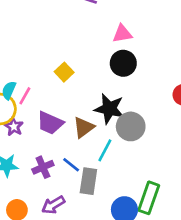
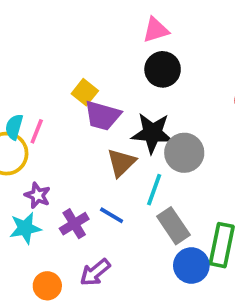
purple trapezoid: (50, 123) -> (102, 116), moved
purple star: (14, 127) -> (38, 195), moved
gray rectangle: (88, 181) -> (173, 226), moved, turned -35

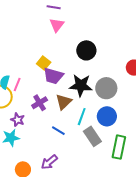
pink triangle: (156, 30) -> (57, 25), moved, turned -35
gray circle: (184, 153) -> (106, 88), moved
purple cross: (74, 224) -> (40, 103), moved
blue circle: (191, 266) -> (107, 116), moved

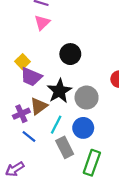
black star: (81, 85) -> (59, 91), turned 30
purple cross: (40, 103) -> (21, 114), moved

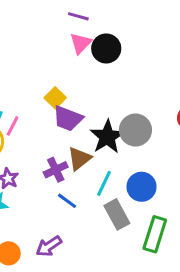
black circle: (70, 54) -> (106, 48), moved
gray circle: (87, 98) -> (135, 130), moved

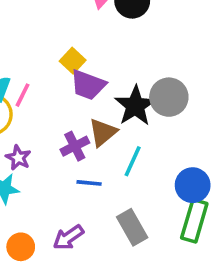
blue circle: (142, 187) -> (193, 185), moved
blue line: (67, 201) -> (89, 183), turned -30
gray rectangle: (117, 214) -> (132, 227), moved

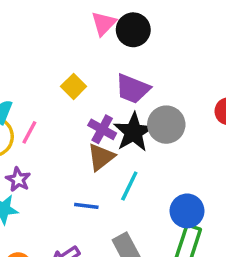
purple trapezoid: (88, 85) -> (133, 89), moved
pink line: (22, 95) -> (29, 132), moved
purple cross: (75, 146) -> (102, 129), moved, turned -36

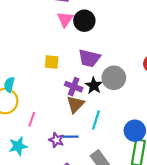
yellow square: (74, 86) -> (52, 62), turned -32
pink line: (29, 132) -> (32, 119), moved
black star: (133, 132) -> (94, 86), size x0.7
purple star: (18, 179) -> (56, 140), moved

